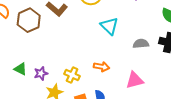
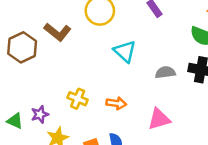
green triangle: (20, 69) -> (15, 121), moved
yellow cross: (72, 75) -> (78, 99), moved

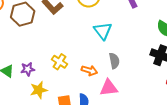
gray semicircle: (165, 72) -> (114, 61), moved, turned 77
pink triangle: (159, 119) -> (109, 88), moved

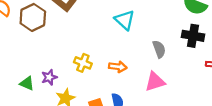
gray semicircle: (114, 61) -> (159, 49), moved
pink triangle: (109, 88) -> (155, 82), moved

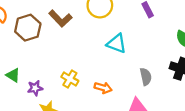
cyan triangle: (125, 20) -> (117, 43), turned -30
green triangle: (27, 83) -> (13, 75), moved

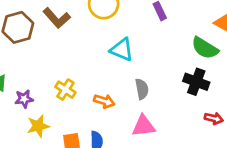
gray semicircle: (146, 77) -> (142, 89), moved

